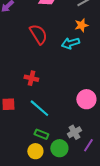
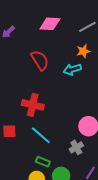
red cross: (31, 78) -> (33, 105), size x1.5
gray cross: (74, 132) -> (76, 147), moved

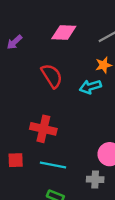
cyan line: (41, 135) -> (53, 165), turned -30
gray cross: (76, 147) -> (95, 179), turned 32

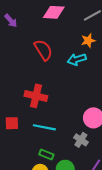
purple arrow: (14, 42) -> (11, 21), turned -88
gray cross: (95, 179) -> (81, 140), turned 32

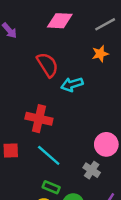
cyan arrow: (77, 59) -> (72, 84), moved
cyan line: (44, 127) -> (49, 155), turned 30

